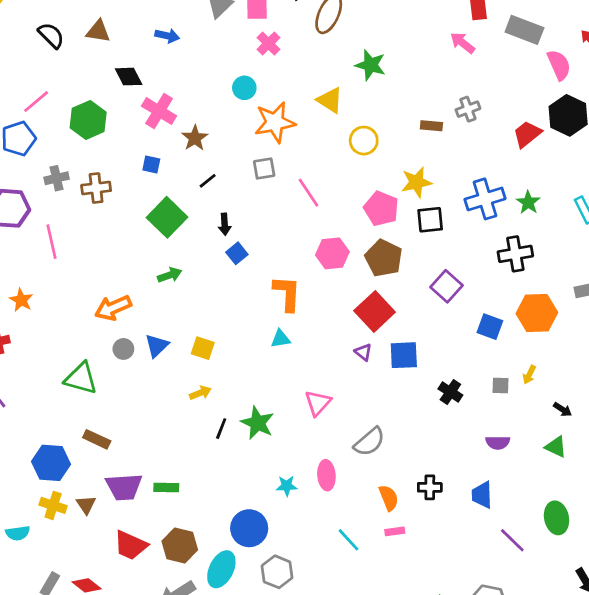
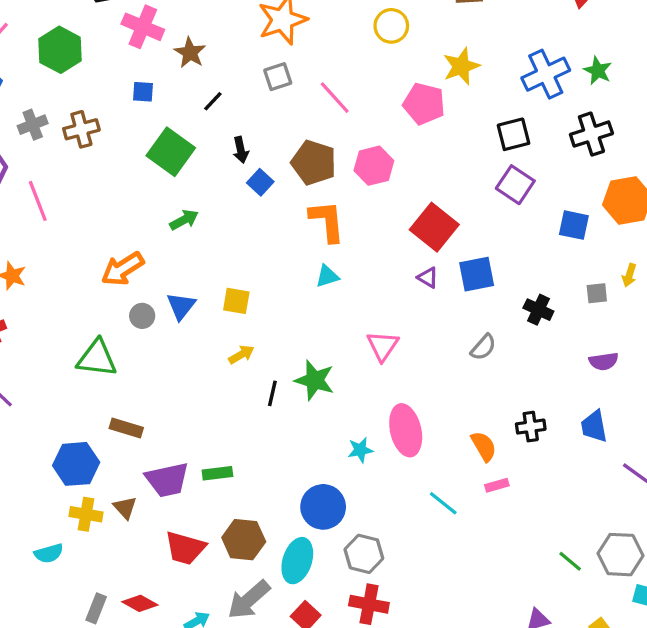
black square: (430, 220) -> (513, 134), moved
brown pentagon: (384, 258) -> (314, 163), moved
gray semicircle: (369, 442) -> (483, 347), moved, size x0.7
pink ellipse: (326, 475) -> (406, 430), size x1.4

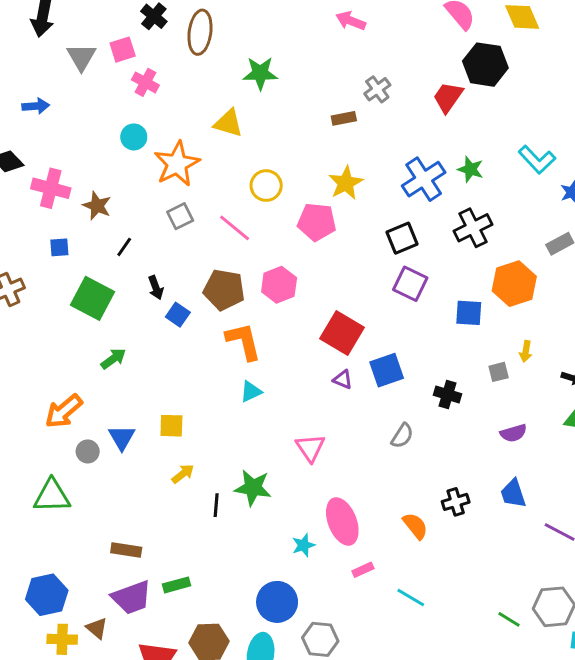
yellow circle: (391, 26) -> (266, 186), moved
brown rectangle: (126, 428) -> (126, 550), moved
pink rectangle: (497, 485) -> (363, 570), moved
cyan line: (443, 503) -> (411, 597), moved

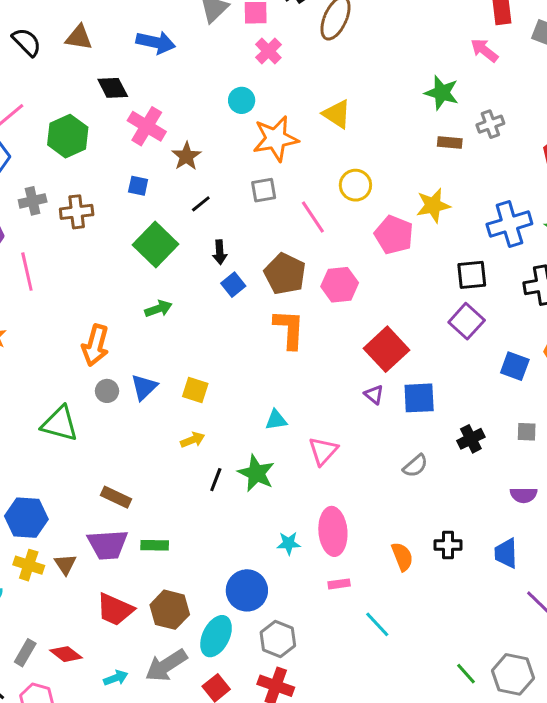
green star: (260, 73) -> (442, 93), moved
blue arrow: (36, 106) -> (156, 42), size x1.4
cyan triangle: (251, 391) -> (276, 420), moved
black cross: (447, 394) -> (471, 439), turned 30
orange arrow: (64, 411) -> (95, 345), turned -51

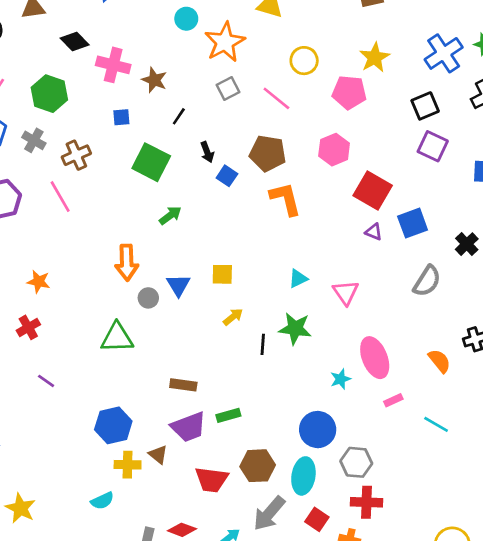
gray cross: (33, 201) -> (34, 140), moved, turned -30
pink line: (27, 272) -> (60, 197), moved
pink hexagon: (340, 285) -> (334, 150), moved
gray semicircle: (415, 466) -> (427, 281), size x1.4

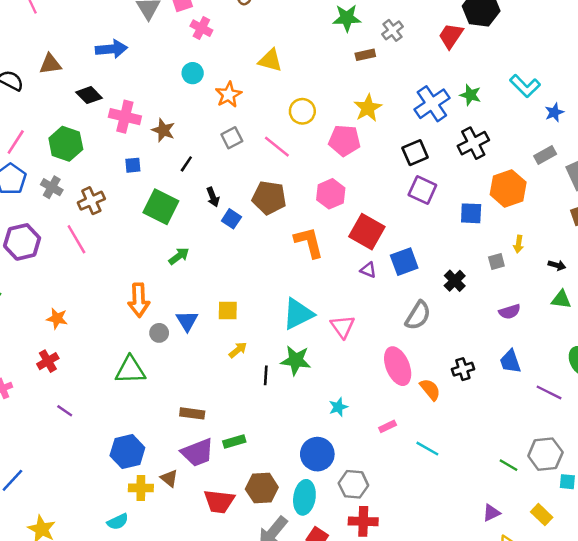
orange star: (225, 42) -> (229, 95), size x0.7
orange L-shape: (286, 199) -> (309, 242), moved
cyan triangle: (298, 279) -> (298, 314), size x1.8
pink ellipse: (375, 358) -> (398, 366), moved

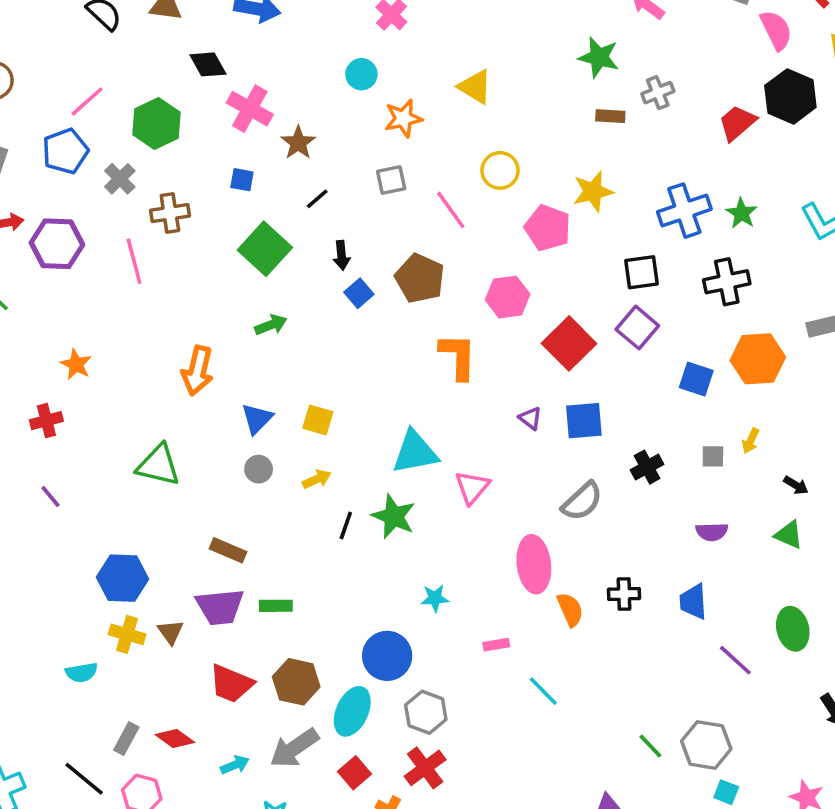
red square: (367, 232) -> (569, 343), moved
gray circle: (159, 333) -> (259, 469), moved
red cross: (363, 521) -> (425, 768), turned 36

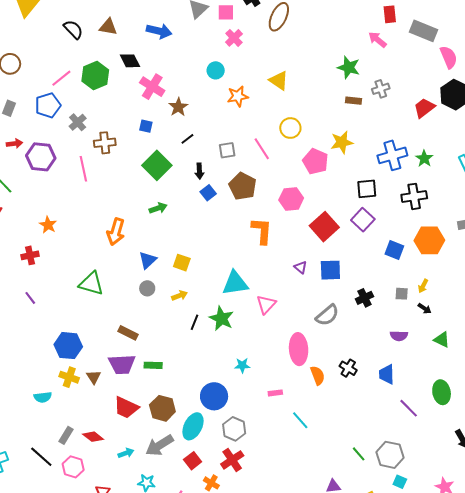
green hexagon: (156, 124) -> (95, 75), moved
gray square: (391, 180) -> (227, 150), moved
black arrow: (796, 485) -> (425, 308), moved
black cross: (624, 594) -> (348, 368), turned 30

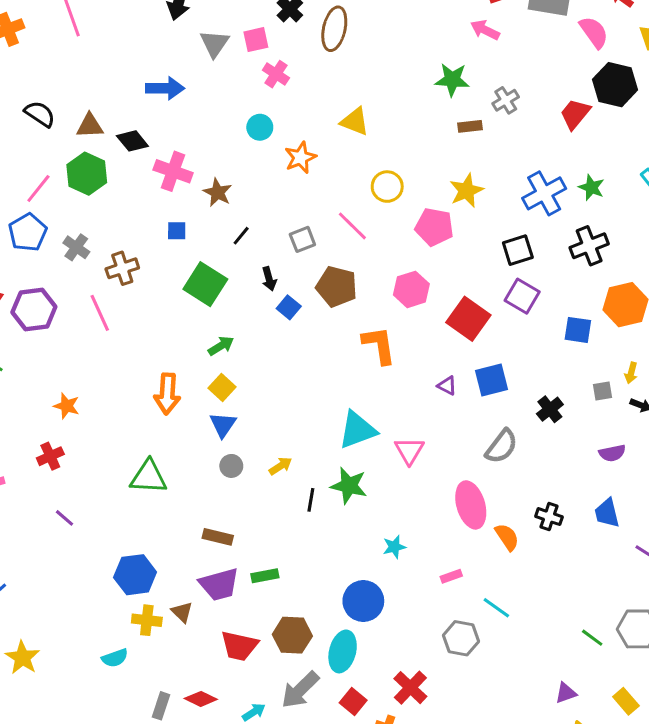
brown triangle: (108, 27) -> (90, 126), moved
yellow square: (182, 263) -> (222, 387), moved, turned 36
gray hexagon: (234, 429) -> (461, 638), moved

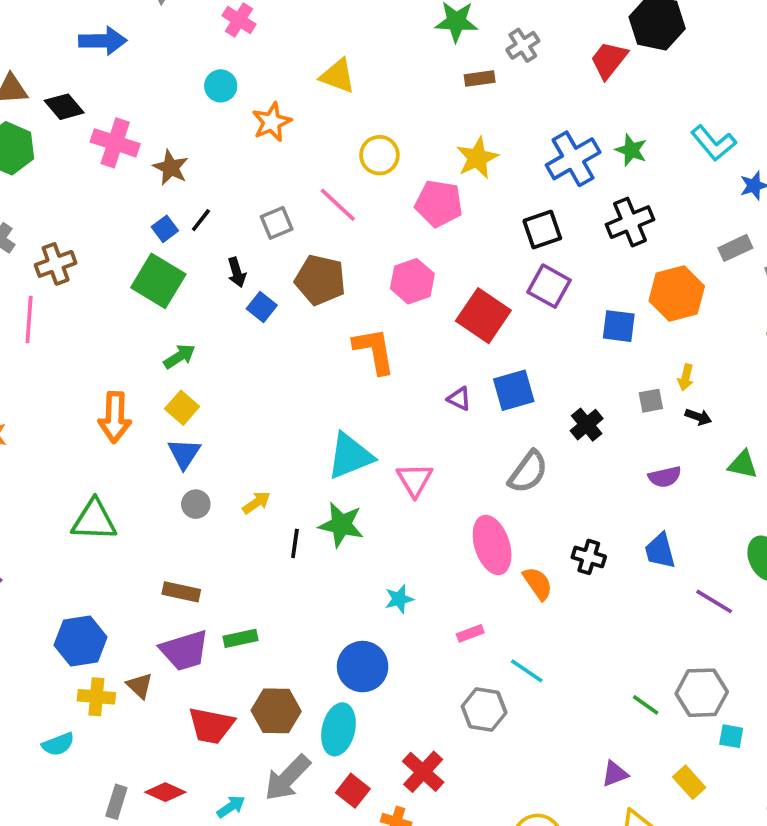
blue square: (177, 231) -> (165, 229), moved, turned -36
pink line: (100, 313) -> (29, 320), turned 30

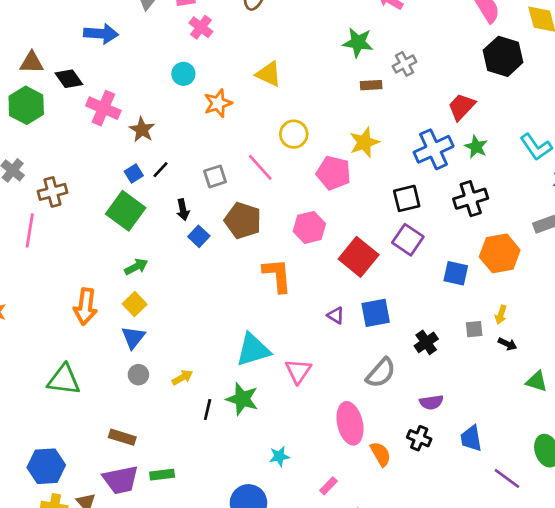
red trapezoid: (609, 60) -> (462, 107), moved
purple semicircle: (665, 477) -> (431, 402), moved
pink rectangle: (470, 633) -> (328, 486), turned -30

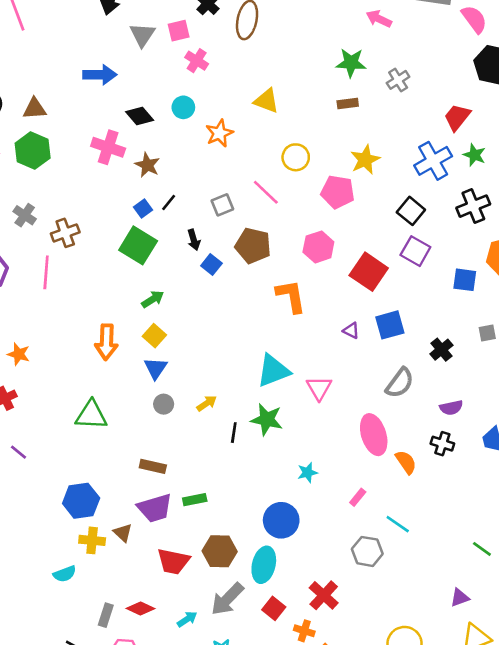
black diamond: (69, 79) -> (140, 116), moved
brown rectangle: (371, 85) -> (348, 104), moved
black square: (407, 198) -> (411, 211), turned -32

